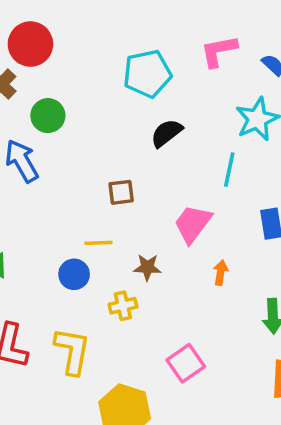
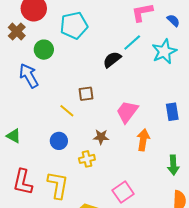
cyan pentagon: (147, 74) -> (74, 25), moved
cyan line: (229, 170) -> (132, 43), moved, turned 36
yellow line: (98, 243) -> (67, 111), moved, turned 42
orange arrow: (221, 273) -> (143, 140), size x1.5

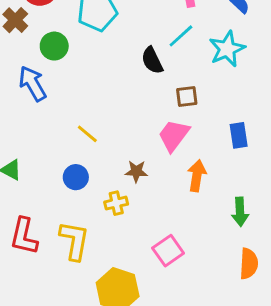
black semicircle: (112, 60) -> (152, 60), turned -78
brown square: (86, 94) -> (187, 96), moved

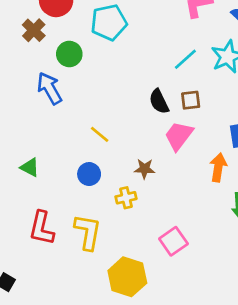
cyan line: (181, 36) -> (185, 59), moved
black semicircle: (152, 60) -> (159, 101), moved
orange arrow: (197, 176) -> (218, 167), moved

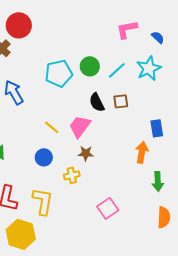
cyan pentagon: (109, 22) -> (59, 73), moved
green circle: (69, 54) -> (90, 66), moved
pink trapezoid: (179, 136) -> (80, 126), moved
yellow hexagon: (127, 277) -> (21, 234), moved

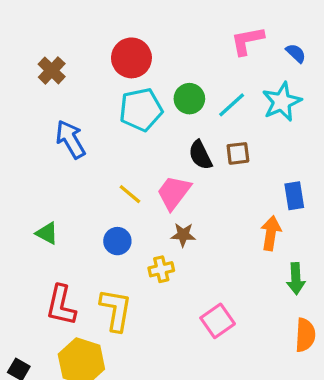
red circle: (19, 25) -> (131, 58), moved

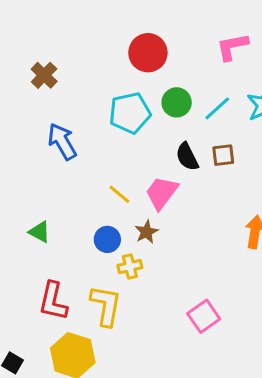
red circle: (131, 58) -> (148, 53), moved
brown star: (183, 235) -> (146, 232), moved, turned -30
yellow cross: (161, 269) -> (130, 267), moved

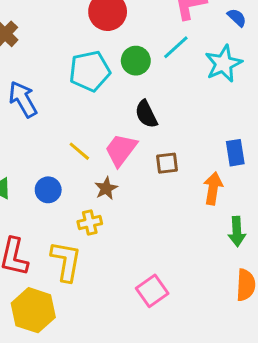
cyan line: (217, 108) -> (176, 47), moved
brown square: (223, 155) -> (167, 163), moved
blue circle: (107, 239) -> (48, 190), moved
pink square: (204, 316) -> (152, 291), moved

